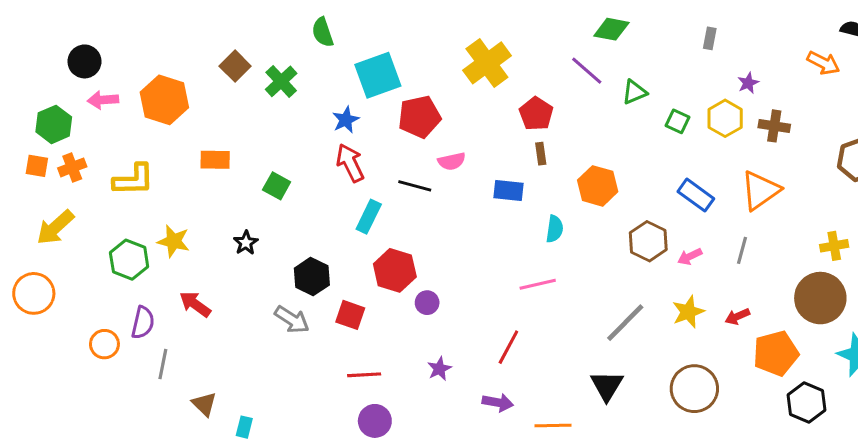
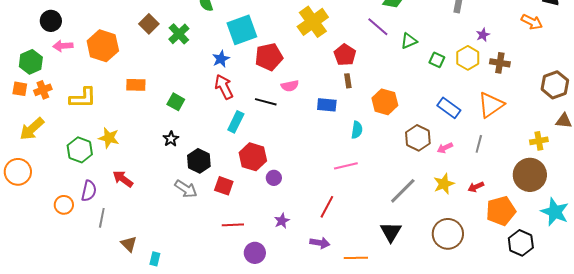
black star: (246, 243) -> (171, 139), moved
purple circle: (375, 421) -> (255, 253), moved

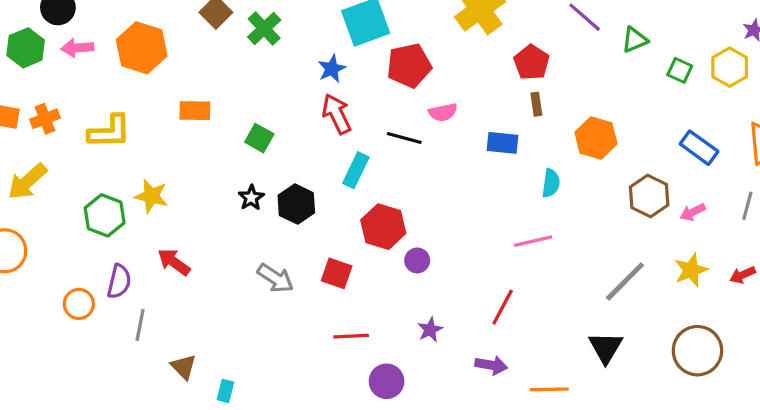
green hexagon: (31, 62) -> (26, 48), moved
black hexagon: (199, 161) -> (296, 204), moved

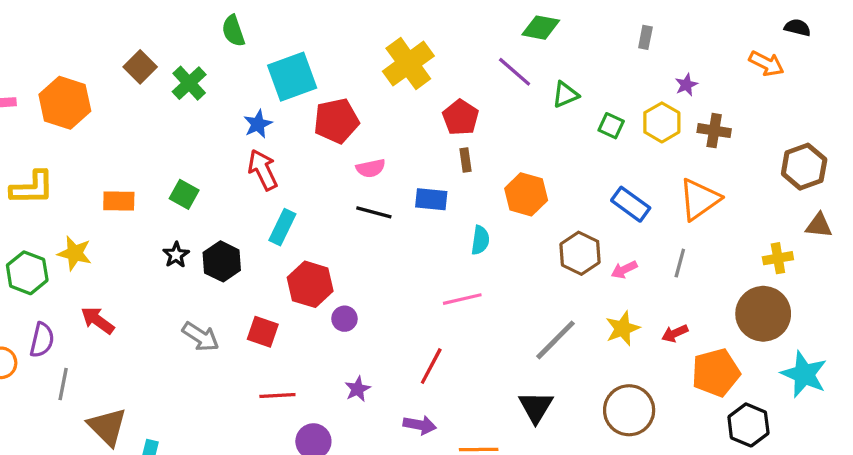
orange rectangle: (195, 111) -> (119, 201), moved
black line: (404, 138) -> (374, 212), moved
brown triangle: (184, 367) -> (107, 427), size x1.5

